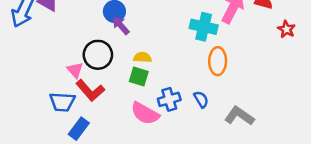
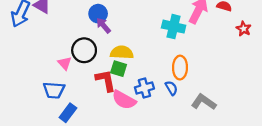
yellow semicircle: (142, 57) -> (122, 52), size x1.5
orange ellipse: (218, 61) -> (180, 68), moved
red L-shape: (90, 90) -> (106, 80), moved, turned -150

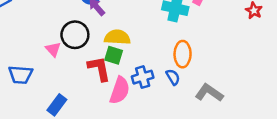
blue trapezoid: (54, 90) -> (21, 75), moved
pink semicircle: (124, 100) -> (120, 90), turned -100

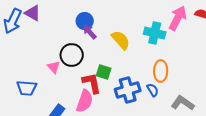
yellow semicircle: (117, 37) -> (121, 40), moved, turned 45
blue cross: (143, 77) -> (128, 90), size x1.4
pink semicircle: (120, 90) -> (85, 101), moved

